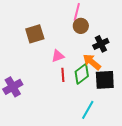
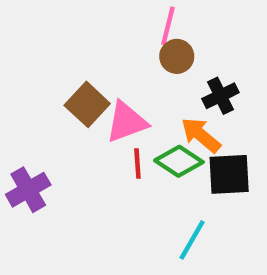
brown square: (35, 34) -> (87, 104), moved, turned -30
pink triangle: (58, 56) -> (127, 122), size x1.5
green diamond: (82, 74) -> (179, 161), turned 70

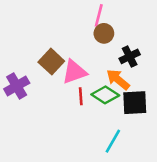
purple cross: (28, 190) -> (17, 86), moved

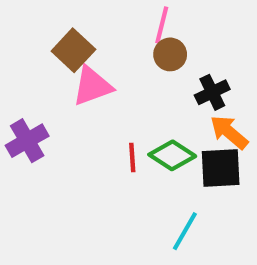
brown square: (51, 62) -> (73, 50), moved
pink triangle: (74, 72) -> (92, 86), moved
orange arrow: (118, 80) -> (229, 132), moved

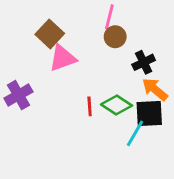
cyan line: (185, 231) -> (135, 133), moved

